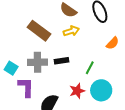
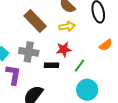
black rectangle: (62, 61) -> (52, 65), moved
red star: (77, 91) -> (64, 49), moved

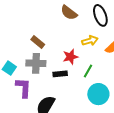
brown rectangle: (35, 21) -> (38, 42), moved, size x0.6
yellow arrow: (67, 26) -> (90, 41), moved

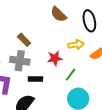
black rectangle: (60, 74) -> (35, 79), moved

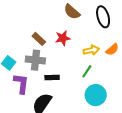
yellow arrow: (76, 45) -> (91, 50), moved
red star: (55, 58) -> (63, 38), moved

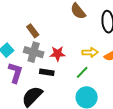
red star: (63, 38) -> (58, 54), moved
brown rectangle: (39, 39) -> (33, 31), moved

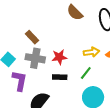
black rectangle: (47, 72) -> (60, 77), moved

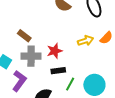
green line: (86, 73) -> (70, 84), moved
purple L-shape: (20, 81) -> (19, 81), turned 35

